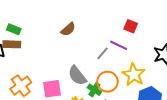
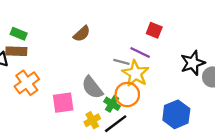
gray line: (102, 53) -> (121, 62), turned 64
yellow star: (134, 75) -> (135, 73), moved
orange cross: (21, 86) -> (27, 83), moved

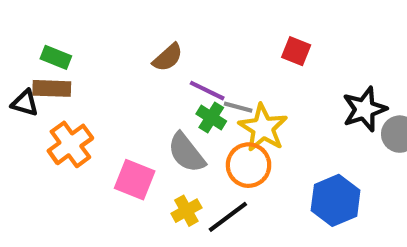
purple line: (140, 52) -> (207, 91), moved
pink square: (63, 103) -> (135, 180), turned 30
green cross: (112, 104) -> (211, 117), moved

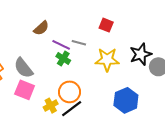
gray line: (238, 107) -> (79, 43), moved
yellow star: (263, 128) -> (107, 60), moved, turned -30
gray semicircle: (186, 153) -> (23, 68), moved
orange circle: (249, 165) -> (69, 92), moved

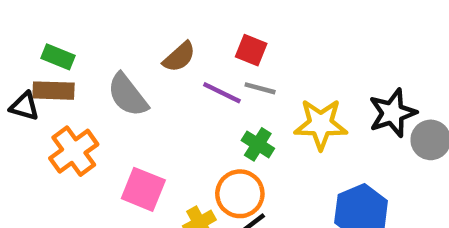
red square: (106, 25) -> (251, 50), moved
green cross: (63, 58) -> (258, 144), moved
gray semicircle: (23, 68) -> (128, 95), moved

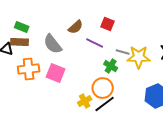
gray line: (260, 88) -> (123, 52), moved
orange cross: (74, 151) -> (29, 69), turned 30
pink square: (143, 189) -> (56, 73), moved

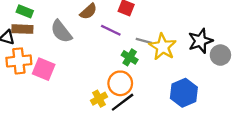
yellow star: (139, 57) -> (163, 47), turned 30
orange cross: (29, 69) -> (19, 61), moved
pink square: (56, 73) -> (44, 69), moved

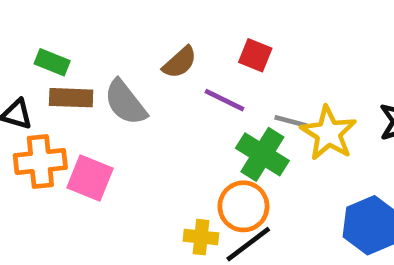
brown rectangle: (22, 29) -> (71, 98), moved
green cross: (130, 57) -> (262, 154), size x1.5
yellow cross: (99, 99) -> (201, 237), turned 35

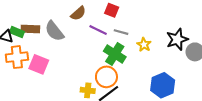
green rectangle: (52, 62) -> (17, 32), moved
gray line: (291, 121) -> (121, 32), moved
yellow star: (328, 133) -> (144, 45), size x0.6

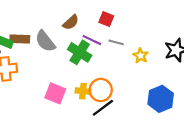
green cross: (115, 54) -> (80, 52), moved
pink square: (39, 64) -> (55, 93), moved
yellow cross: (88, 90) -> (83, 91), moved

